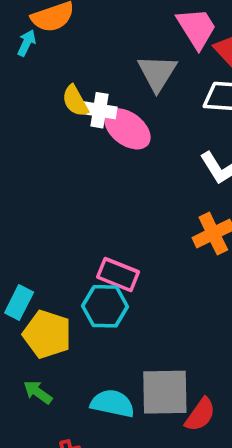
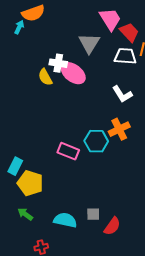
yellow semicircle: (75, 101) -> (45, 77), moved
cyan hexagon: (105, 306) -> (96, 141), moved
gray square: (165, 392) -> (93, 214), size x0.5

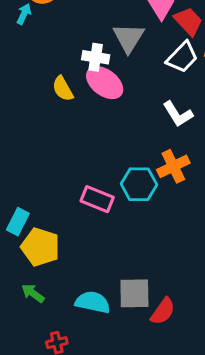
white trapezoid: (125, 56) -> (182, 57), turned 130
white cross: (58, 63) -> (96, 57), moved
gray square: (93, 214) -> (134, 293), size x1.6

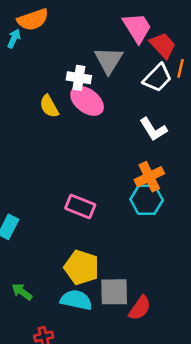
cyan hexagon: (139, 184) -> (147, 200), moved
yellow pentagon: (40, 247) -> (82, 267), moved

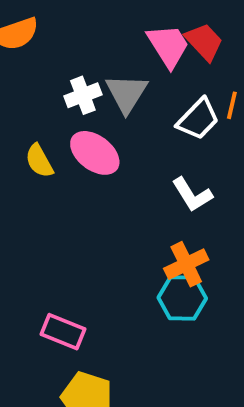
red trapezoid: (163, 45) -> (204, 42), moved
white cross: (79, 78) -> (83, 95), moved, turned -30
pink rectangle: (80, 206) -> (63, 332), moved

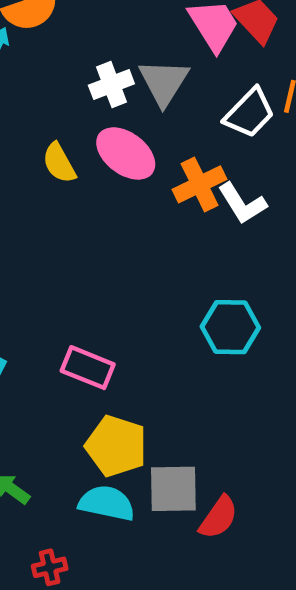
orange cross: (186, 264) -> (199, 184), moved

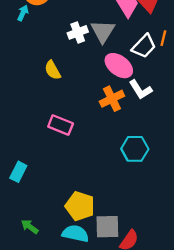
pink ellipse: (126, 153) -> (119, 66), moved
orange cross: (199, 184) -> (112, 99), moved
pink rectangle: (88, 368) -> (61, 125), moved

